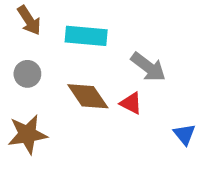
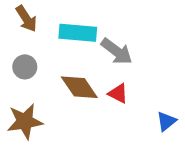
gray arrow: (148, 67) -> (117, 51), moved
blue triangle: (185, 134) -> (166, 121), turned 30

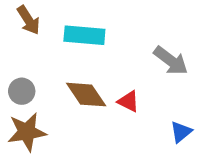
gray arrow: (117, 51) -> (171, 61), moved
gray circle: (25, 67) -> (22, 91), moved

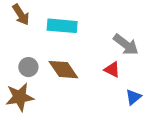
gray circle: (22, 91) -> (28, 67), moved
red triangle: (128, 101) -> (112, 70), moved

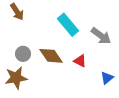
cyan rectangle: (62, 26) -> (68, 25), moved, turned 45
red triangle: (112, 70) -> (80, 61), moved

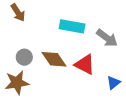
cyan rectangle: (68, 25) -> (72, 26), turned -40
red triangle: (80, 61) -> (85, 65), size x1.5

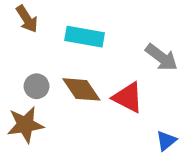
cyan rectangle: (72, 26) -> (85, 37), moved
blue triangle: (113, 83) -> (166, 141), moved

